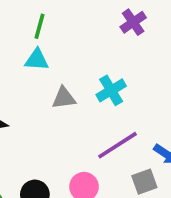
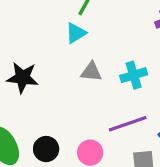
cyan triangle: (37, 60) -> (76, 33), turned -50

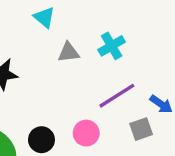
cyan triangle: (76, 33) -> (44, 17), turned -35

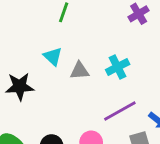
cyan triangle: (44, 17) -> (53, 57), moved

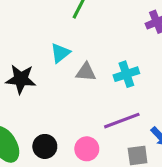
cyan triangle: (53, 57) -> (60, 53), turned 30

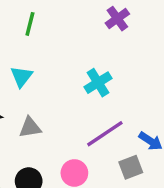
gray triangle: (86, 72) -> (30, 127), moved

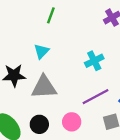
gray triangle: (30, 127) -> (44, 87), size x1.6

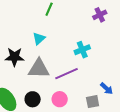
purple line: (96, 97) -> (66, 74), moved

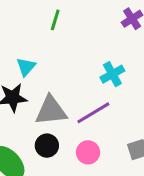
cyan triangle: (39, 39) -> (26, 67), moved
black circle: (33, 99) -> (47, 146), moved

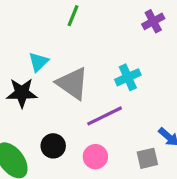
gray triangle: (51, 111) -> (72, 83), moved, turned 36

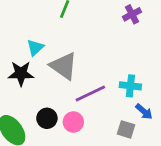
cyan cross: (128, 77) -> (130, 86), moved, turned 30
pink circle: (95, 157) -> (73, 122), moved
gray square: (147, 158) -> (126, 129), turned 30

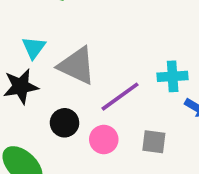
black circle: (47, 118) -> (65, 123), moved
gray square: (126, 129) -> (154, 142), moved

